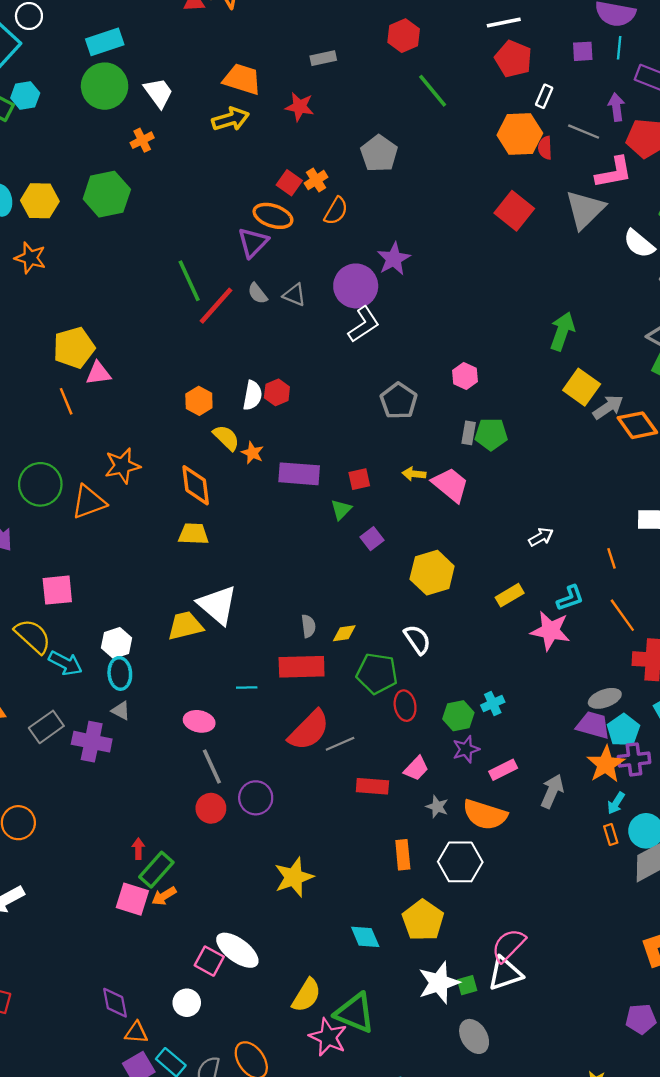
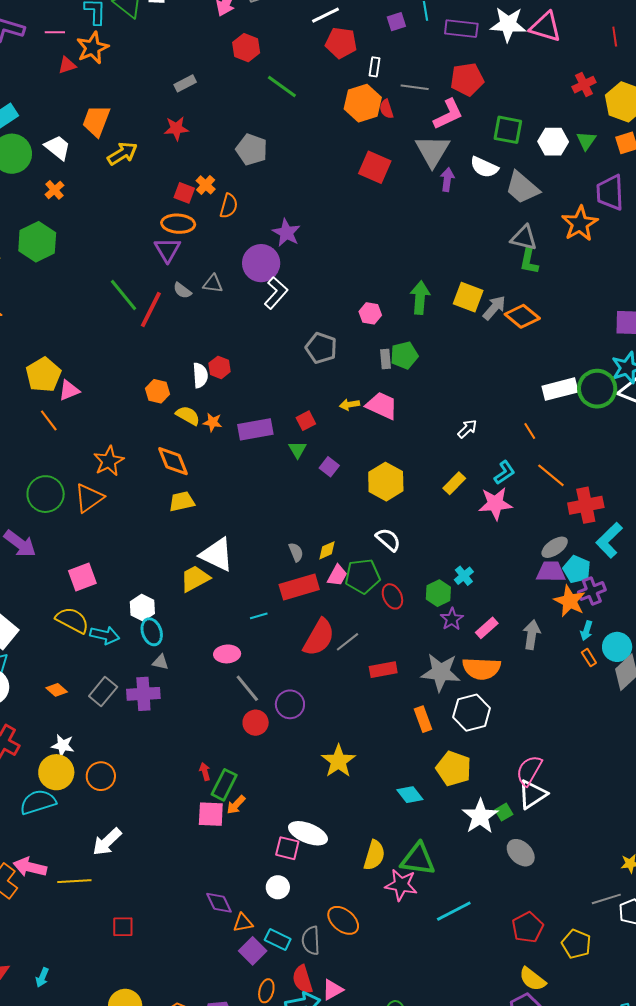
orange trapezoid: (242, 79) -> (96, 121), moved, turned -72
purple arrow: (616, 107) -> (447, 180), moved, turned 30
green arrow: (562, 331) -> (420, 298), moved
pink trapezoid: (416, 768) -> (337, 575), moved
gray star: (437, 807) -> (441, 672), size x2.0

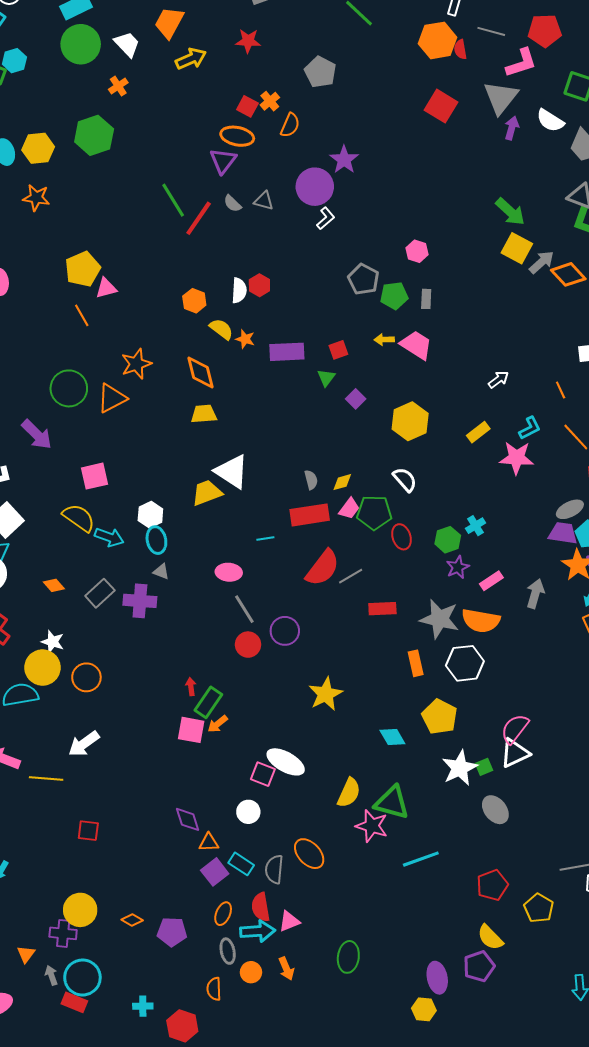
white L-shape: (276, 293) -> (326, 218), size x0.7
green arrow: (420, 298) -> (510, 212), moved, turned 120
green pentagon: (404, 355) -> (394, 296), moved

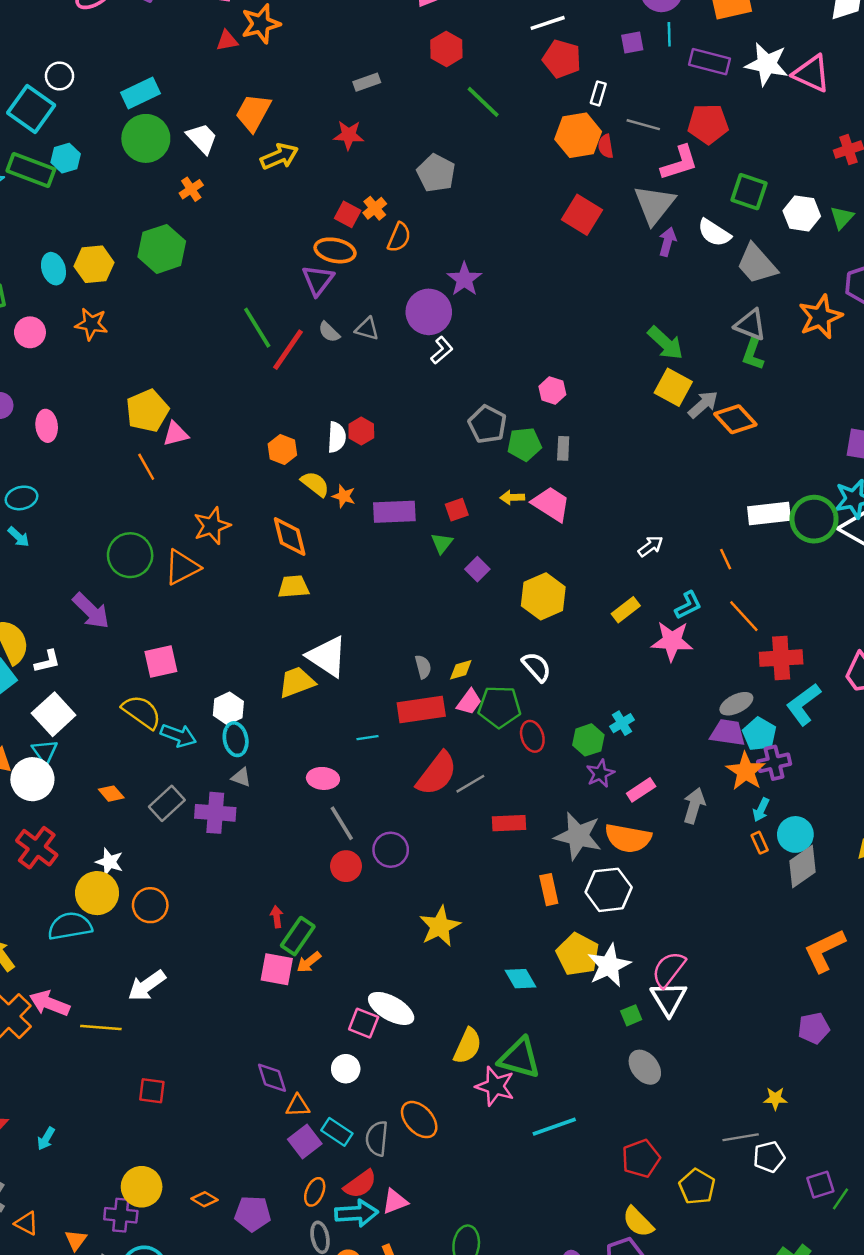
white triangle: (515, 753) -> (669, 999), turned -36
white star: (460, 768) -> (609, 965), moved
red semicircle: (261, 907) -> (360, 1184), turned -116

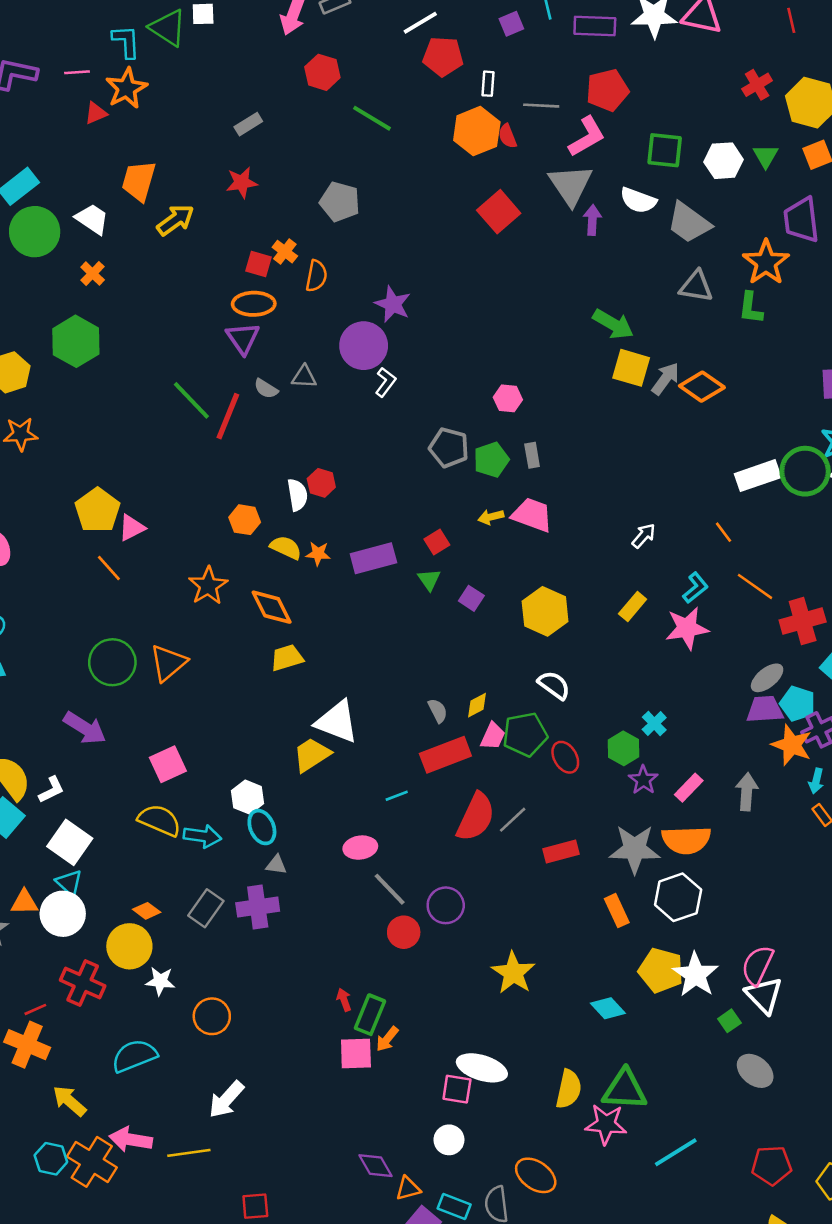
red square: (582, 215) -> (499, 212), turned 30
green L-shape: (753, 354) -> (751, 308), moved
orange star: (212, 526) -> (208, 586), moved
yellow circle: (97, 893) -> (129, 946), moved
red pentagon: (641, 1159) -> (772, 1165), turned 30

